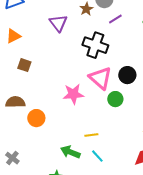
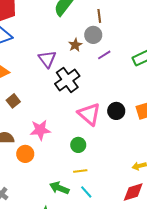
black cross: (95, 45) -> (67, 80), moved, turned 35
brown square: (24, 65) -> (13, 101), turned 32
pink star: (73, 94) -> (40, 130), moved
green circle: (115, 99) -> (78, 145), moved

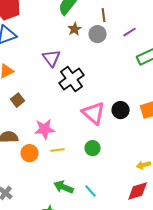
brown star: (75, 45) -> (75, 29), moved
purple line: (104, 55) -> (130, 32), moved
green circle: (78, 145) -> (93, 148), moved
yellow line: (80, 171) -> (58, 150), moved

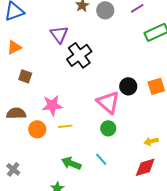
brown square: (18, 100) -> (25, 76), turned -32
pink triangle: (94, 113) -> (108, 102), moved
green circle: (93, 148) -> (108, 128), moved
cyan line: (91, 191) -> (101, 159), moved

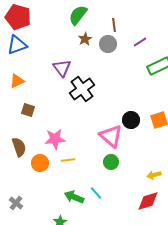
brown semicircle: (16, 113) -> (19, 147), turned 72
cyan line: (101, 159) -> (96, 193), moved

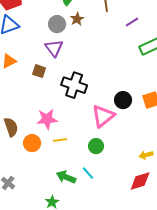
gray circle: (108, 44) -> (57, 24), moved
black cross: (82, 89) -> (74, 85), moved, turned -35
brown square: (28, 110) -> (39, 71), moved
pink triangle: (111, 136) -> (103, 116), turned 40
green circle: (111, 162) -> (96, 146), moved

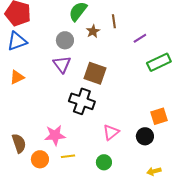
brown star: (77, 19) -> (93, 31), moved
brown square: (39, 71) -> (95, 73), moved, size x1.6
black circle: (123, 100) -> (145, 136), moved
pink triangle: (103, 116) -> (111, 132), size x0.7

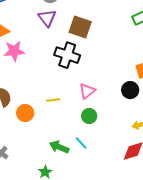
pink triangle: (111, 132) -> (87, 91), moved
pink star: (55, 135) -> (14, 51), moved
yellow line: (68, 156) -> (53, 100), moved

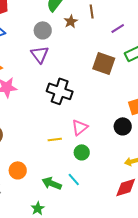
brown square: (80, 27) -> (104, 63), moved
yellow line: (53, 100) -> (55, 139), moved
orange circle: (25, 113) -> (18, 170), moved

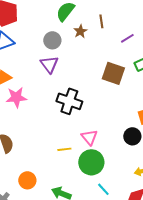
pink triangle: (80, 127) -> (89, 137), turned -30
green circle: (82, 152) -> (91, 162), size x1.6
cyan line: (74, 179) -> (103, 189), moved

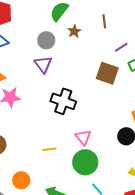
brown line: (101, 21) -> (104, 21), moved
purple line: (127, 38) -> (121, 47), moved
yellow line: (64, 149) -> (49, 149), moved

